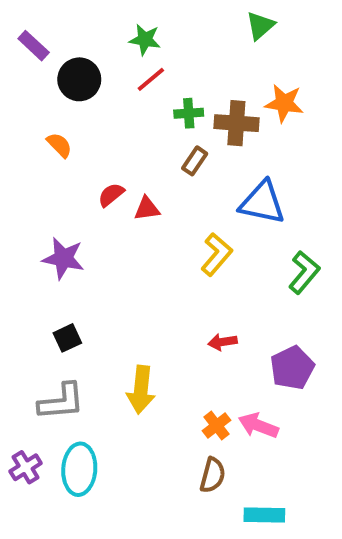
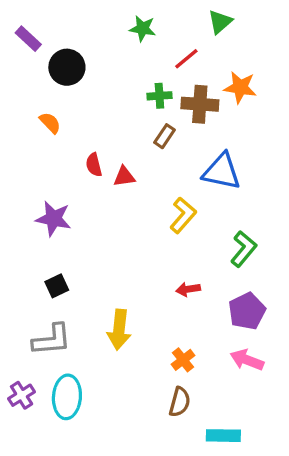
green star: (145, 40) -> (143, 29), moved
red line: (151, 79) -> (186, 59), moved
red semicircle: (111, 195) -> (94, 165), turned -65
green L-shape: (304, 272) -> (244, 249), moved
pink arrow: (258, 425) -> (247, 360), moved

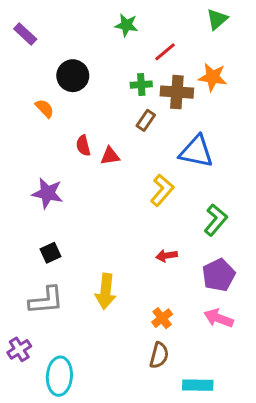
green triangle: (220, 22) -> (217, 19), moved
black circle: (67, 67) -> (73, 76), moved
cyan ellipse: (67, 397) -> (59, 376), moved

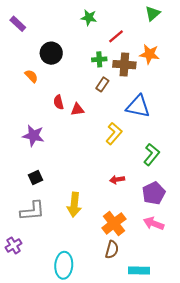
orange cross: (162, 318) -> (114, 223), size x1.6
cyan ellipse: (59, 376) -> (64, 265), moved

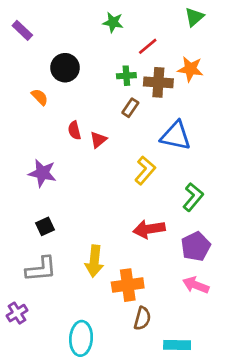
red triangle: (77, 110) -> (98, 140), turned -32
red arrow: (117, 180) -> (149, 229), size x1.6
orange cross: (114, 223) -> (128, 285), moved, turned 30

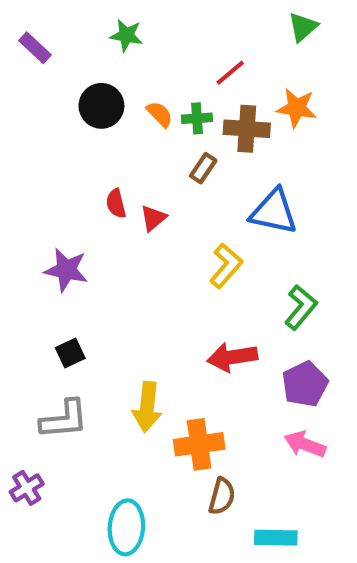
green star: (113, 22) -> (126, 35), moved
orange semicircle: (40, 97) -> (160, 114), moved

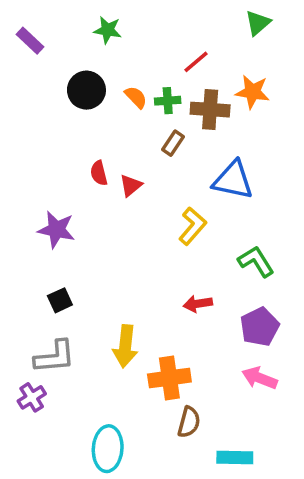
green L-shape: (301, 307) -> (256, 261), turned -72
red arrow: (232, 357) -> (198, 304), size x0.7
purple cross: (27, 488) -> (32, 397), moved

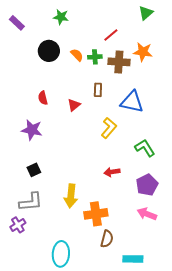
brown rectangle: (173, 143) -> (98, 90), moved, turned -32
red semicircle: (99, 173) -> (43, 98), moved

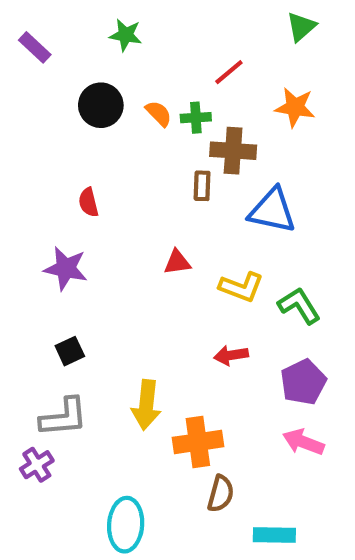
brown cross: (119, 62) -> (233, 151), moved
red triangle: (74, 105) -> (177, 262), moved, turned 32
yellow L-shape: (109, 128) -> (241, 287), moved, turned 70

